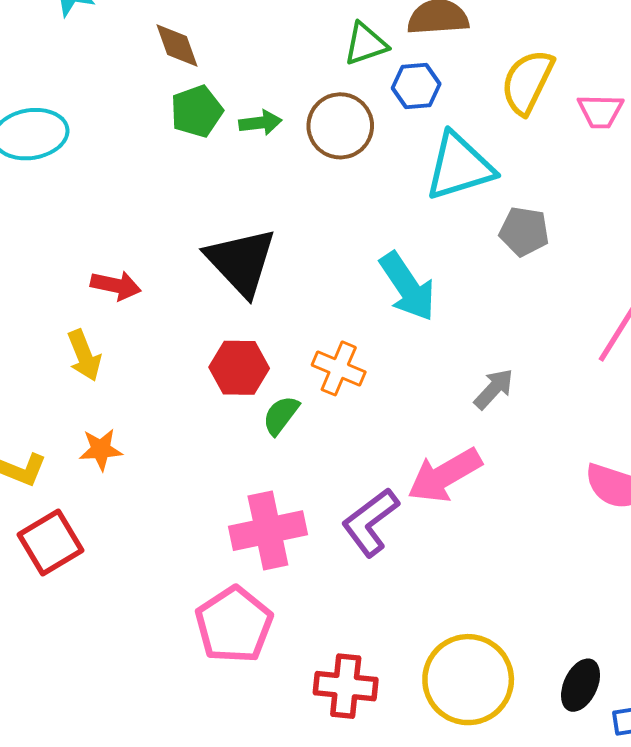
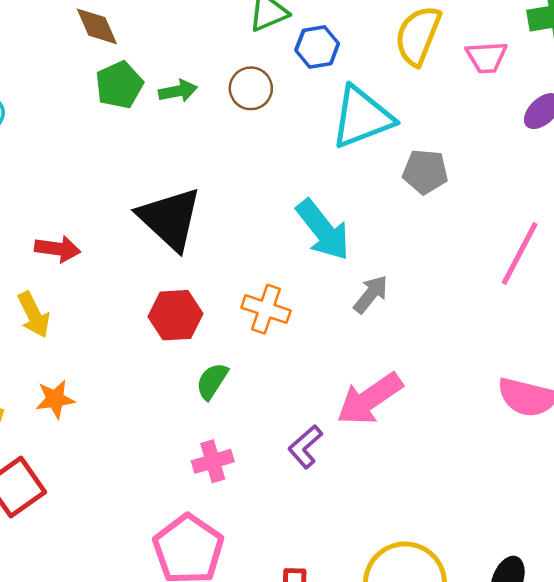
brown circle: (340, 126) -> (251, 88), size x0.7
gray arrow: (494, 389) -> (371, 294), moved
green semicircle: (281, 415) -> (212, 381), moved
purple L-shape: (370, 522) -> (305, 447), size x0.7
pink cross: (268, 531) -> (213, 461), size x0.6

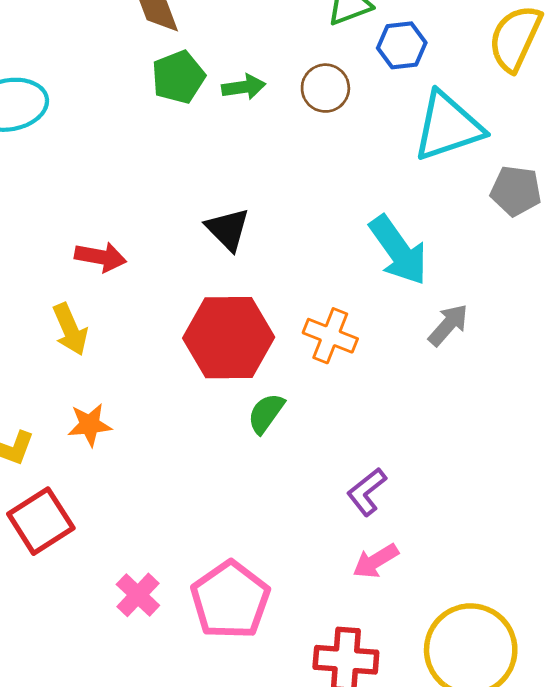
black triangle: (170, 219) -> (228, 229), size x0.6
red hexagon: (175, 315) -> (229, 338), size x1.5
pink arrow: (370, 399) -> (376, 561), moved, size x0.6
pink cross: (213, 461) -> (138, 595), moved, turned -33

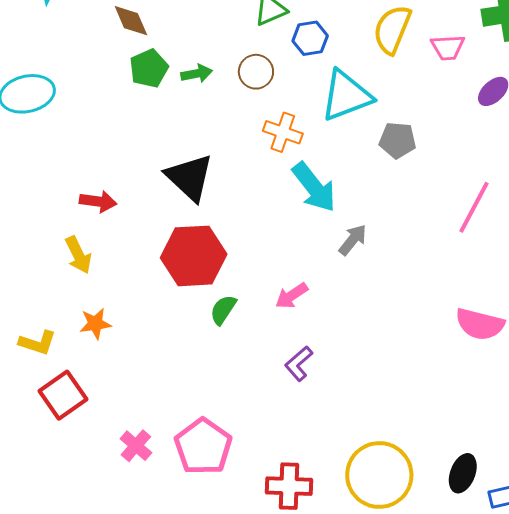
black triangle: (228, 229) -> (190, 177), size x1.5
orange cross: (330, 336) -> (283, 132), moved
pink arrow: (376, 561) -> (292, 296), moved

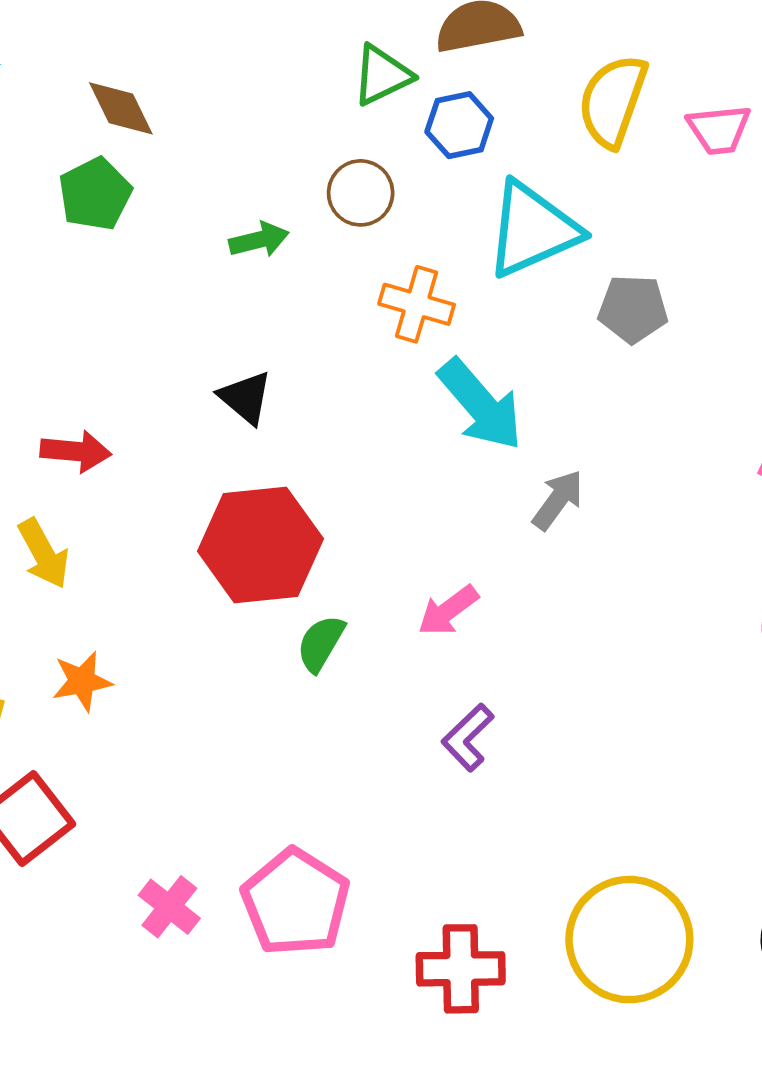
green pentagon: (149, 68) -> (95, 194), moved
green arrow: (197, 74) -> (259, 240), moved
black triangle: (190, 177) -> (245, 398), size x0.6

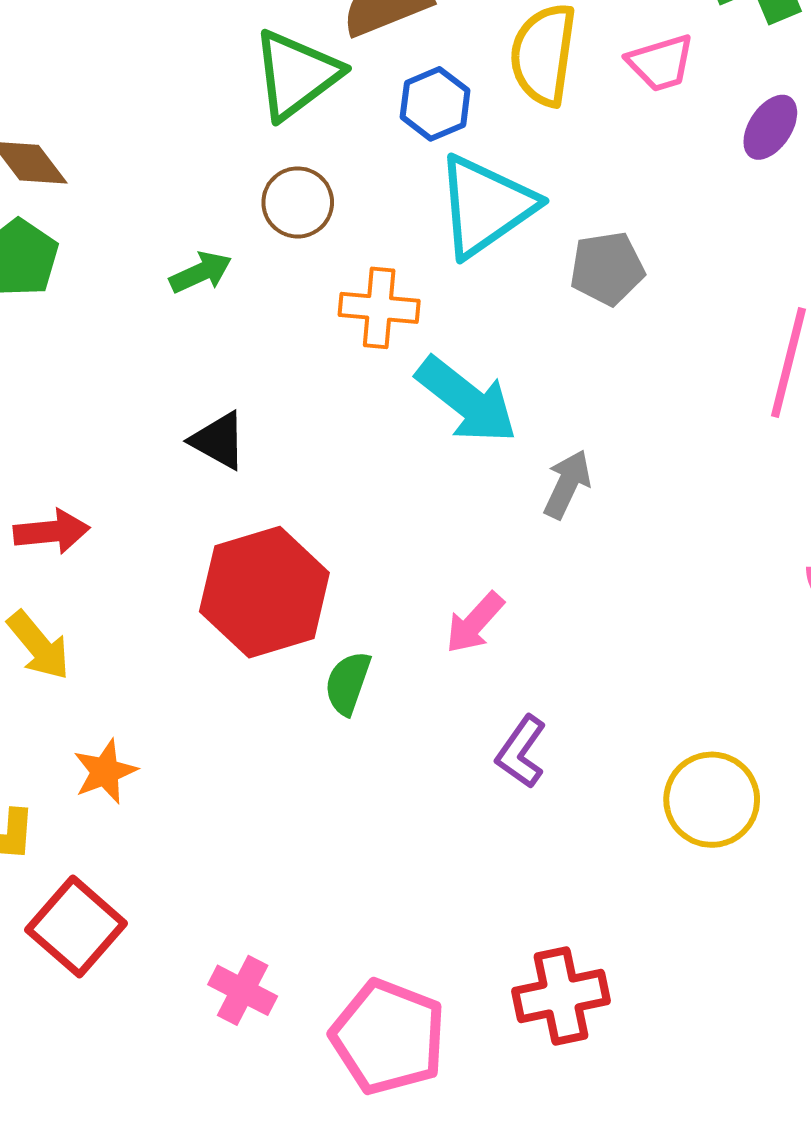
green triangle: (382, 75) -> (296, 74), size x1.4
blue hexagon: (459, 125) -> (435, 104), moved
pink pentagon: (296, 902) -> (388, 1037), moved
yellow circle: (629, 940) -> (712, 800), moved, size x0.7

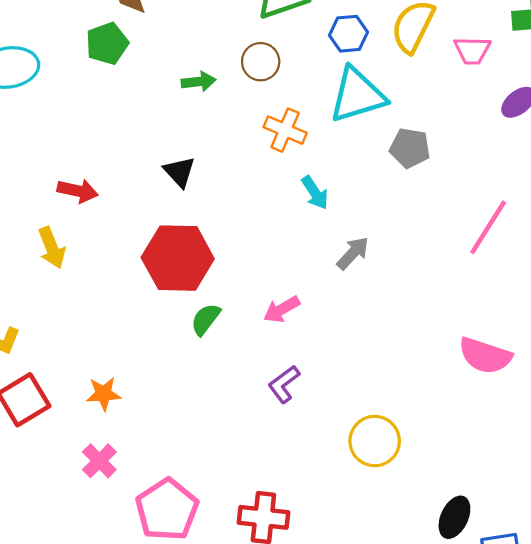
cyan arrow: (467, 400) -> (315, 193), size x0.6
orange star: (105, 772) -> (104, 394), moved

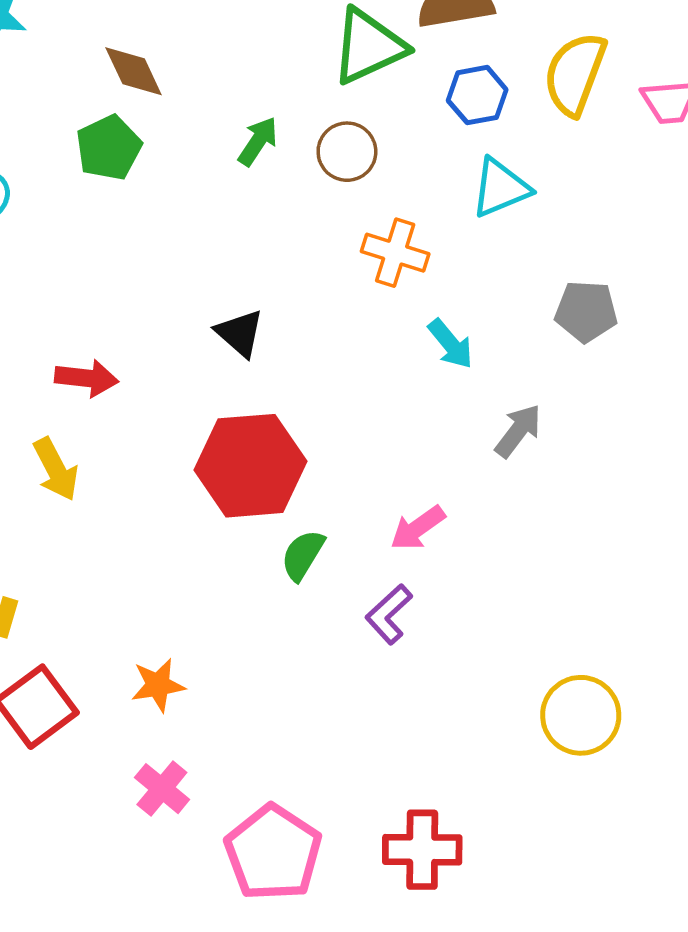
green arrow: (199, 82) -> (258, 141), moved, turned -44
cyan triangle: (357, 95) -> (500, 188), size x0.7
gray pentagon: (410, 148) -> (586, 311), moved
purple L-shape: (284, 384) -> (389, 614), moved

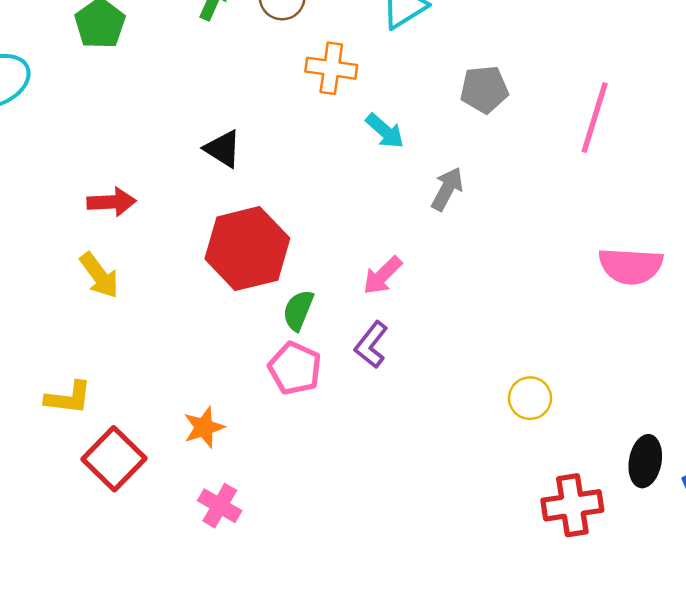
yellow circle: (581, 715) -> (530, 398), size x0.7
red cross: (422, 850) -> (572, 505), moved
pink pentagon: (273, 853) -> (295, 368), moved, size x0.7

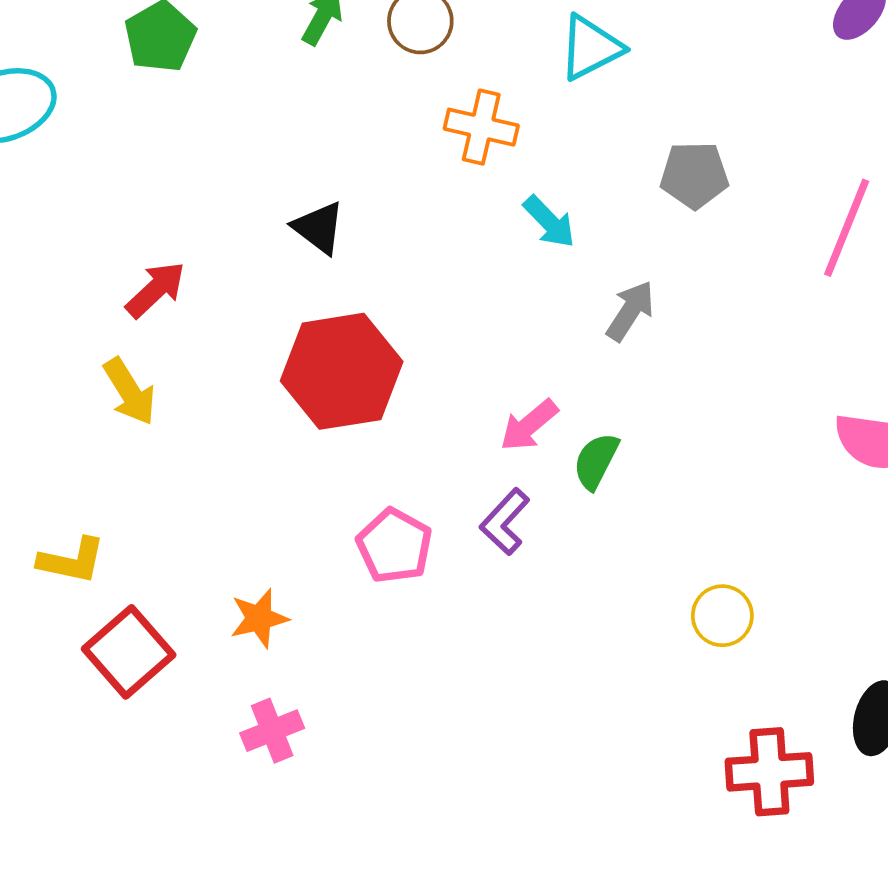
red arrow: (111, 202) -> (156, 290), turned -45
green semicircle: (298, 310) -> (596, 461), moved
pink cross: (220, 506) -> (272, 731), turned 33

